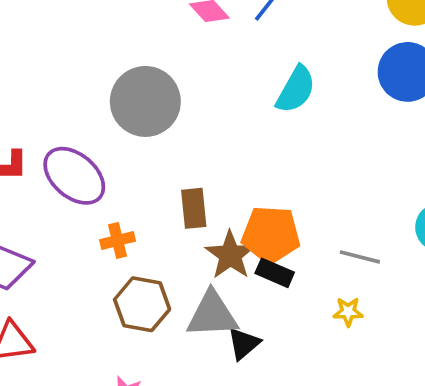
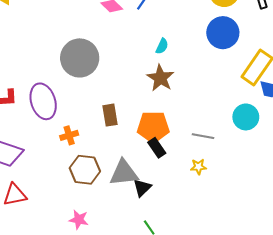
cyan semicircle: (296, 90) -> (162, 46), size x0.6
purple ellipse: (74, 176) -> (43, 101), turned 36
brown star: (230, 255) -> (160, 78), moved
black rectangle: (275, 273) -> (157, 148), turned 36

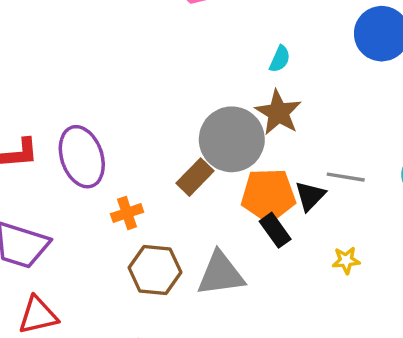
gray circle: (80, 58) -> (232, 139), moved
brown rectangle: (110, 115) -> (195, 177), turned 55
gray line: (203, 136) -> (346, 177), moved
black triangle: (142, 188) -> (310, 196), moved

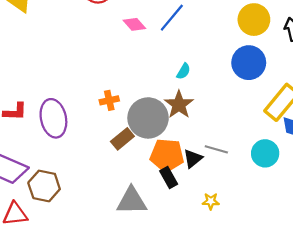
orange cross: (127, 213) -> (109, 100), moved
brown hexagon: (155, 270) -> (44, 186), moved

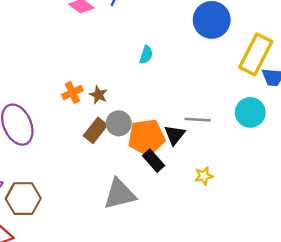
cyan semicircle: (183, 71) -> (146, 55), moved
brown star: (179, 105) -> (98, 95), moved, size x0.6
gray circle: (148, 118) -> (119, 123), moved, size x0.6

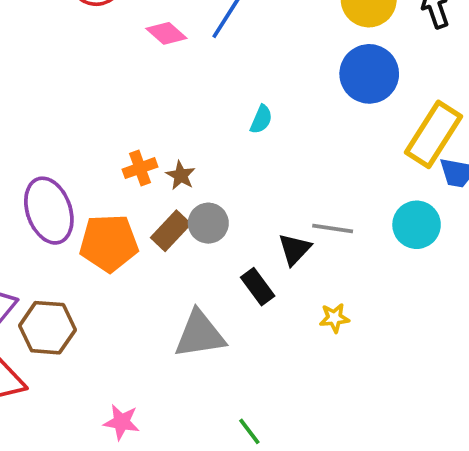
orange pentagon: (146, 137) -> (109, 243), moved

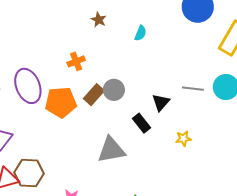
brown star: (181, 175) -> (99, 20), moved
gray line: (333, 229) -> (193, 89), moved
brown hexagon: (47, 328) -> (29, 173), moved

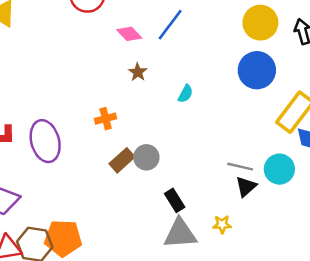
orange pentagon: (61, 102) -> (63, 238), moved
black triangle: (161, 102) -> (246, 187), moved
gray triangle: (111, 150) -> (180, 234), moved

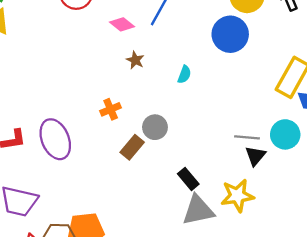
blue circle: (257, 70) -> (230, 34), moved
gray circle: (146, 157) -> (155, 127), moved
yellow star: (222, 224) -> (237, 196), size x1.8

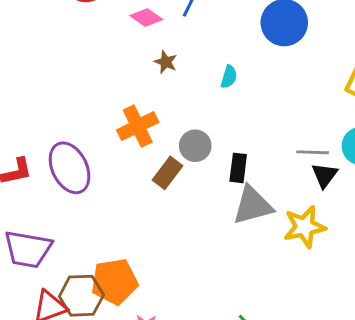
orange cross: (111, 109) -> (138, 126), size x1.5
black rectangle: (188, 179) -> (238, 168), moved, turned 50
gray triangle: (198, 210) -> (253, 205), moved

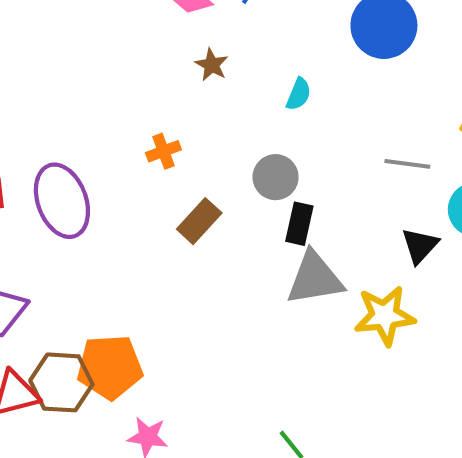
orange cross: (138, 126) -> (163, 151), size x0.6
gray circle: (195, 146) -> (276, 177), moved
gray line: (313, 152) -> (407, 164), moved

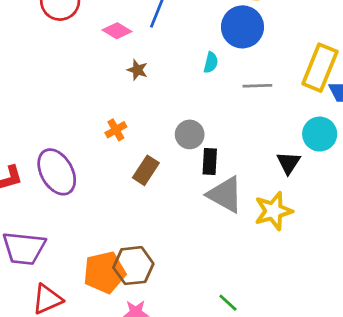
cyan semicircle: (299, 94) -> (211, 62), moved
gray line: (407, 164) -> (257, 86), moved
gray triangle: (315, 278) -> (225, 195), turned 48
brown hexagon: (61, 382) -> (133, 266), moved

